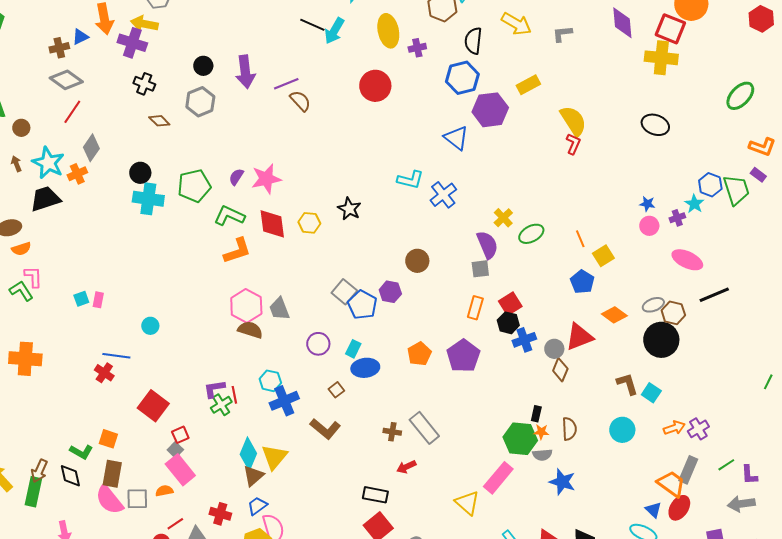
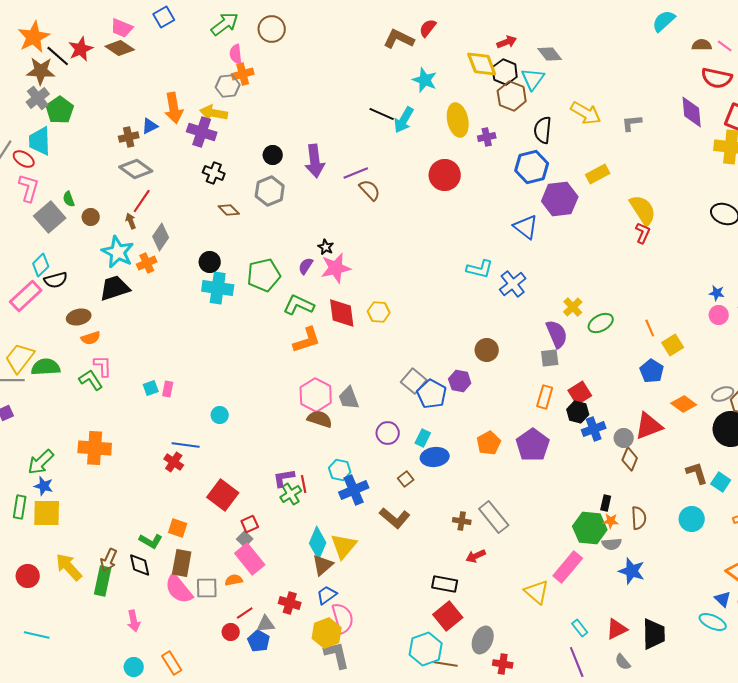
brown arrow: (16, 164) -> (131, 221), moved
black star: (349, 209) -> (326, 247), moved, size x0.7

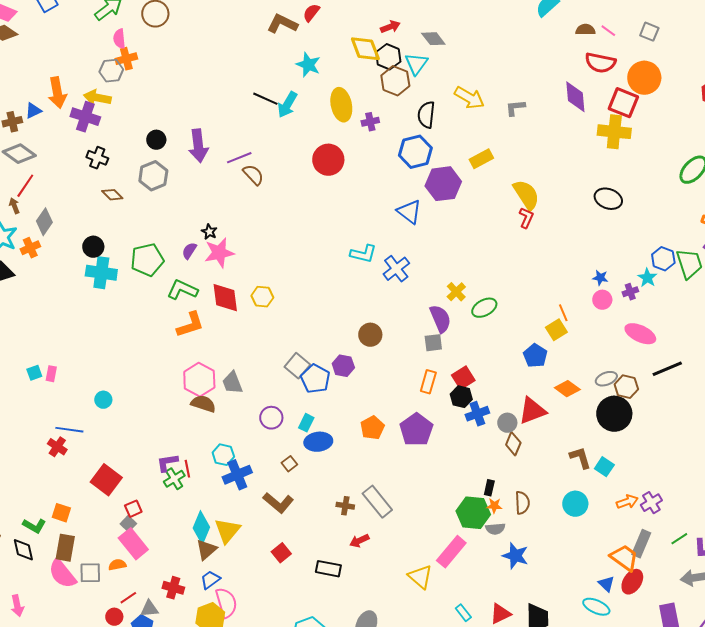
orange line: (650, 328) -> (563, 313), moved
red square: (448, 616) -> (281, 553), moved, size x0.7

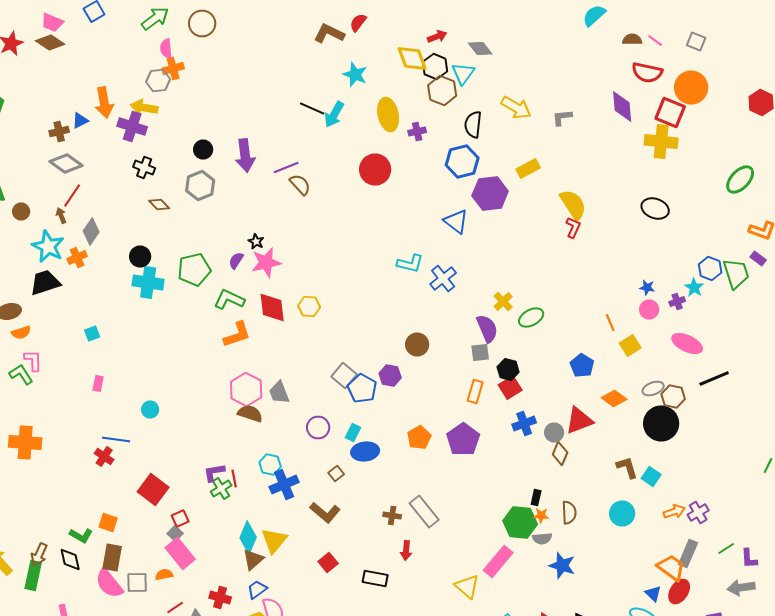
yellow square: (556, 330) -> (630, 346), moved
cyan square: (34, 373) -> (92, 334), moved
black hexagon: (461, 397) -> (508, 370), moved
red arrow: (359, 541) -> (406, 550), turned -60

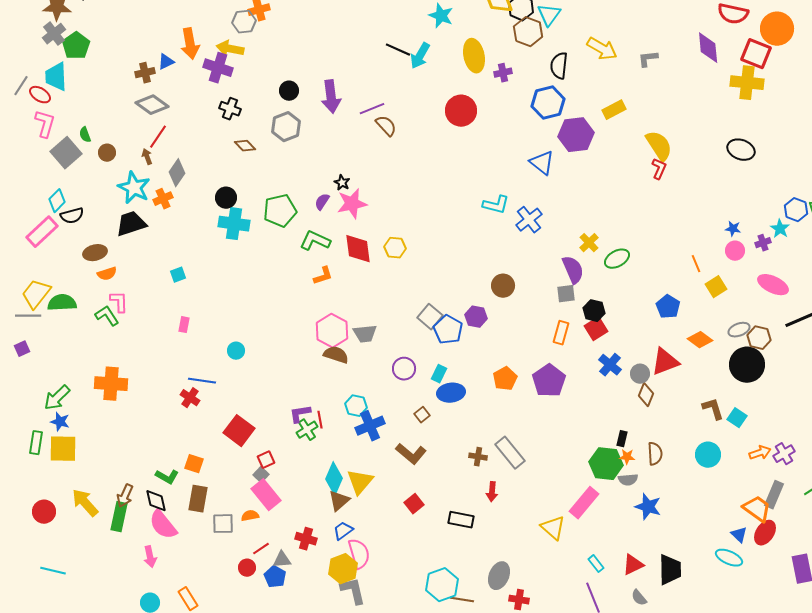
orange L-shape: (237, 334) -> (323, 276), size x0.7
gray trapezoid: (279, 392) -> (365, 334), turned -75
blue cross: (524, 424) -> (610, 365), turned -30
pink semicircle: (109, 584) -> (163, 525), moved

